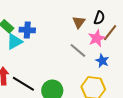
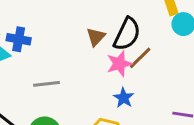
black semicircle: (99, 18) -> (127, 34), size x1.6
gray line: (78, 50) -> (47, 84), moved, turned -54

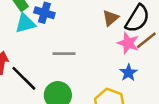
pink star: (119, 64) -> (128, 43), turned 30

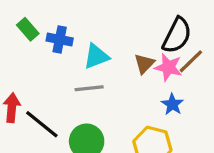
brown triangle: (111, 18) -> (144, 64), moved
cyan triangle: (25, 23) -> (96, 56), moved

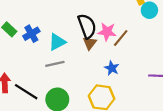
black semicircle: (177, 35) -> (87, 26), moved, turned -40
blue cross: (60, 40) -> (31, 34), turned -35
pink star: (168, 67) -> (107, 32), moved

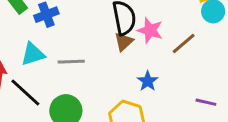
brown line: (121, 38) -> (184, 43), moved
cyan triangle: (57, 42) -> (33, 54), moved

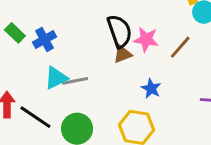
brown triangle: (124, 42) -> (123, 54), turned 30
cyan triangle: (33, 54) -> (56, 78), moved

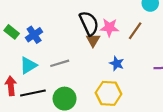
brown triangle: (123, 54) -> (93, 40), turned -32
cyan triangle: (56, 78) -> (28, 65), moved
black line: (35, 117) -> (33, 93), turned -40

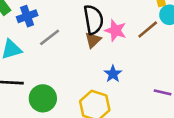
brown line: (135, 31) -> (148, 30), moved
gray line: (60, 63) -> (50, 37), moved, turned -36

